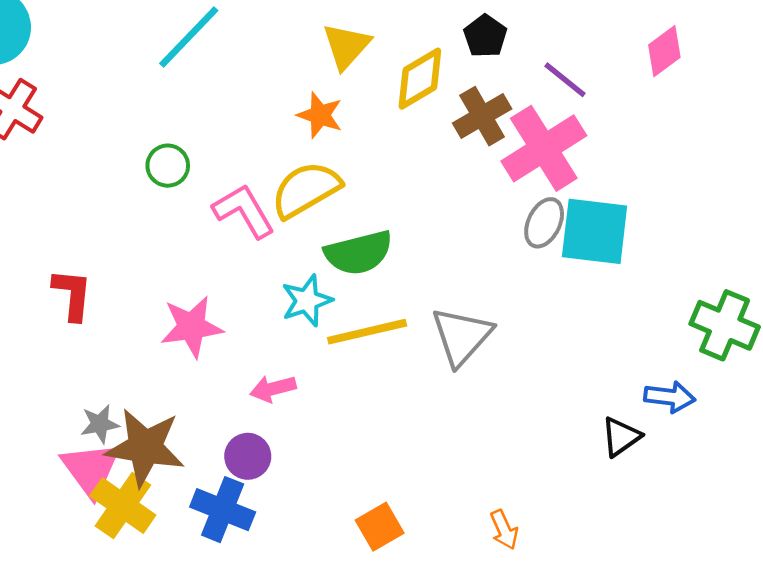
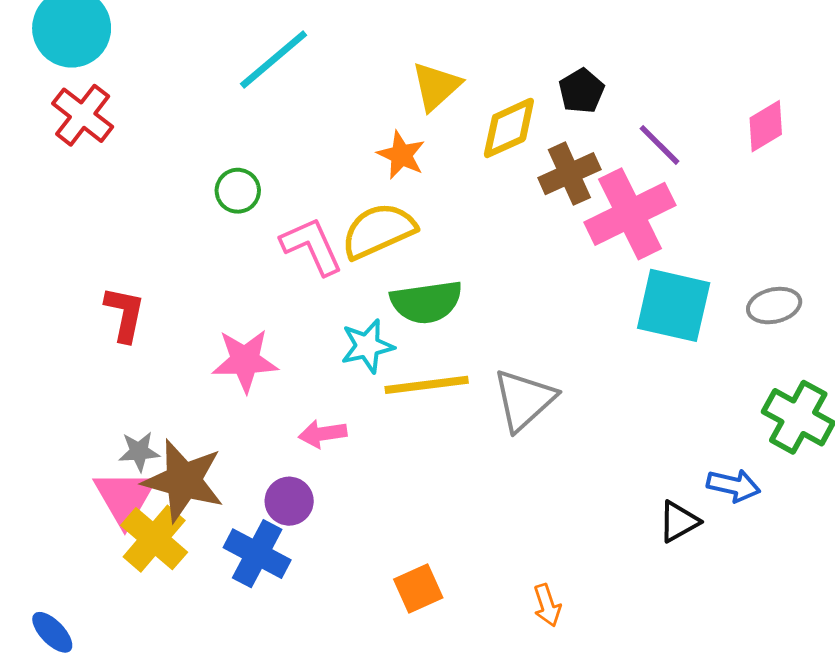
gray ellipse: (544, 223) -> (774, 306), moved, turned 45

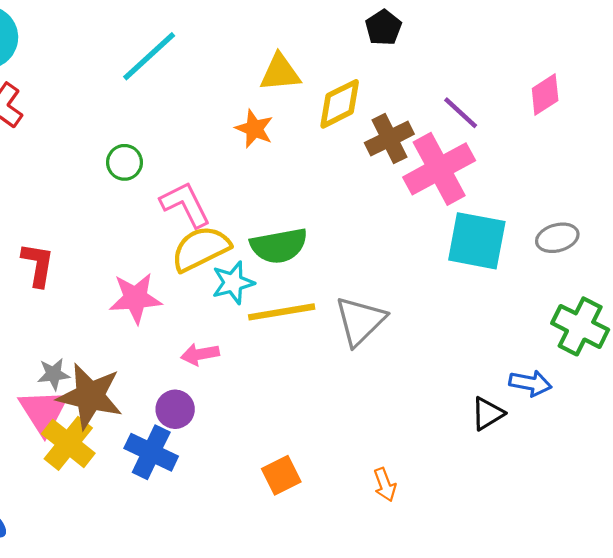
yellow triangle: (436, 86) -> (280, 73), turned 39
black pentagon: (581, 91) -> (383, 28), moved
yellow semicircle: (378, 231) -> (201, 249), moved

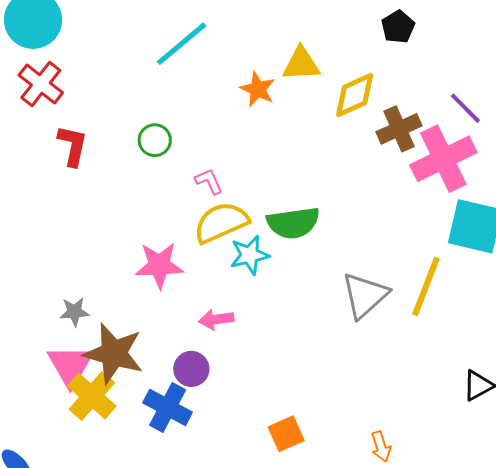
orange star: (254, 129) -> (258, 89), moved
pink L-shape: (185, 204) -> (209, 181), size x0.6
red L-shape: (38, 265) -> (73, 146), moved
yellow line: (282, 312) -> (426, 286), moved, turned -62
gray star: (53, 374) -> (74, 312), moved

